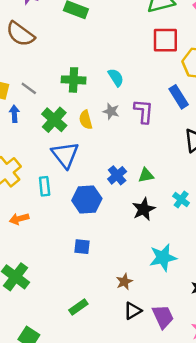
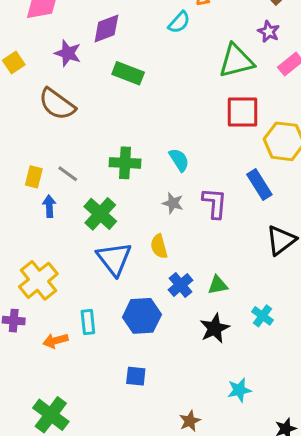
yellow semicircle: (86, 120) -> (159, 246), moved
cyan rectangle: (45, 186) -> (88, 322), moved
cyan star: (163, 257) -> (239, 390), size x0.7

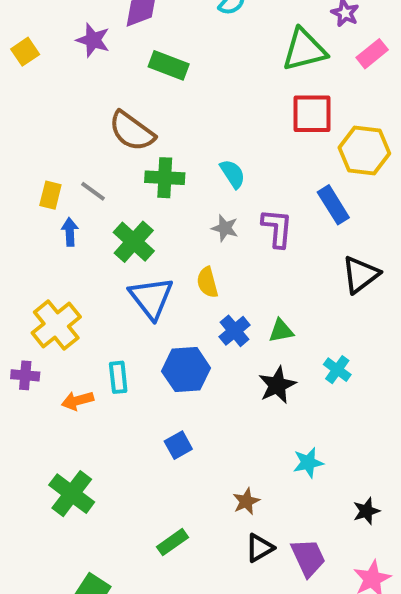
brown semicircle: (57, 104) -> (132, 131), moved
blue square: (136, 376) -> (178, 445), turned -35

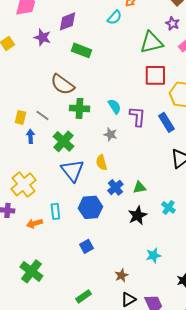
purple L-shape: (277, 228) -> (137, 116), moved

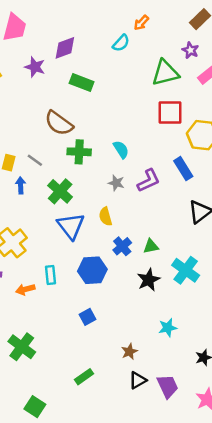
purple L-shape: (137, 116) -> (149, 181), moved, turned 60
cyan cross: (168, 207) -> (186, 270), size x1.6

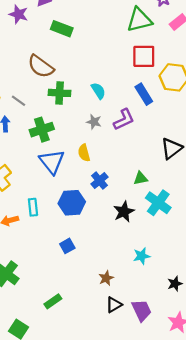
blue rectangle: (183, 169) -> (144, 94), moved
green cross: (60, 191) -> (42, 130), turned 30
green triangle: (151, 246) -> (140, 178), moved
green rectangle: (84, 377) -> (53, 301), moved

